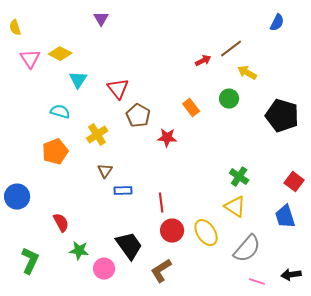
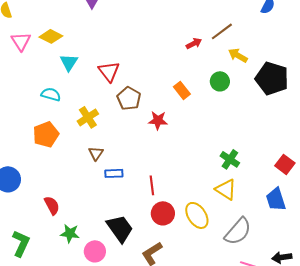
black pentagon: (282, 116) -> (272, 78), moved

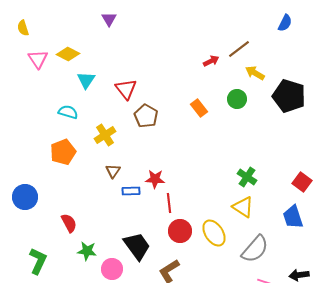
red star: (158, 120) -> (155, 179), moved

